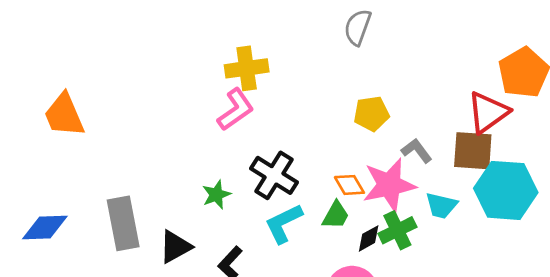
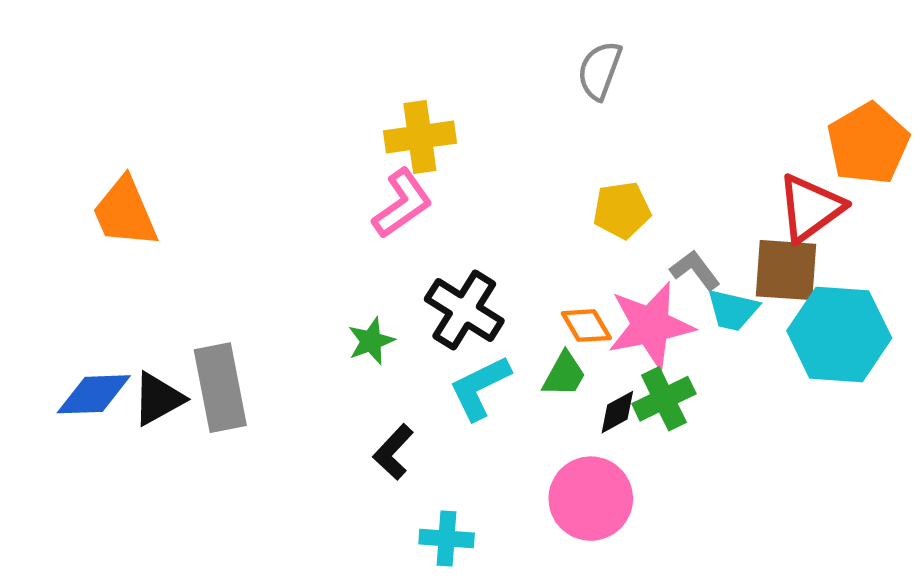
cyan trapezoid: (441, 206) -> (733, 310), moved
black triangle: (175, 247) -> (158, 399), moved

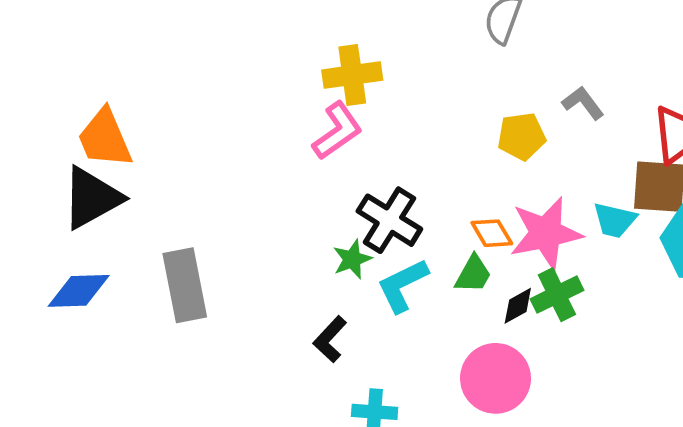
gray L-shape: (695, 270) -> (583, 103), moved
green star: (371, 341) -> (352, 259), moved
black triangle: (158, 399) -> (92, 198), moved, size x1.4

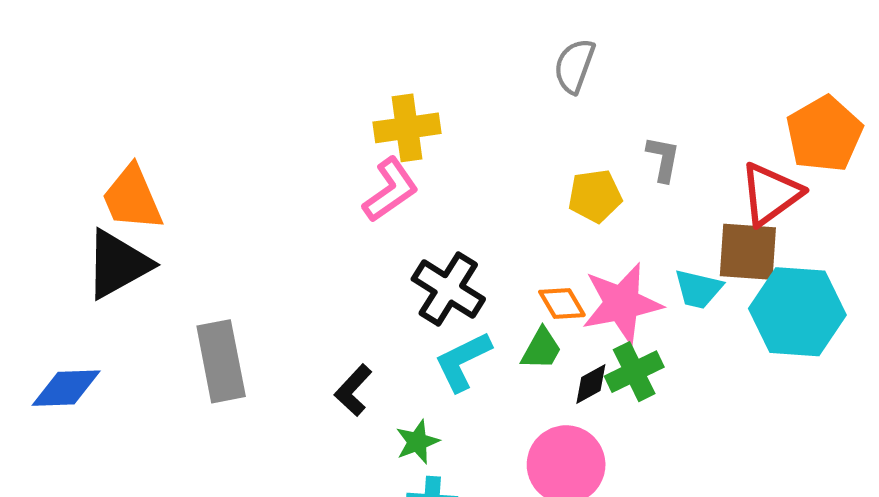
gray L-shape: (583, 103) -> (663, 159), turned 48
green star: (352, 259) -> (417, 442), moved
blue diamond: (79, 291) -> (66, 388), moved
black L-shape: (330, 339) -> (353, 390), moved

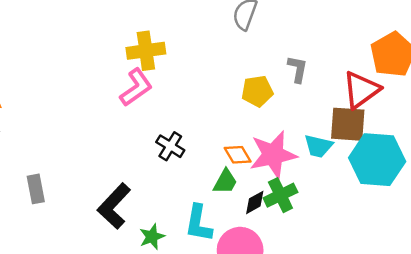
black cross: (448, 289) -> (170, 146), size x0.7
gray rectangle: (221, 361) -> (36, 189), size x0.6
cyan L-shape: (463, 361) -> (198, 223), moved, turned -54
black L-shape: (353, 390) -> (114, 206), size x1.5

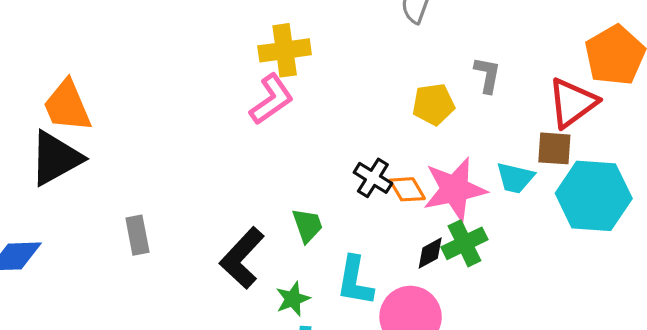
brown square: (348, 124) -> (554, 148), size x0.7
black cross: (170, 146) -> (373, 178), moved
green trapezoid: (225, 182) -> (307, 225), moved, turned -48

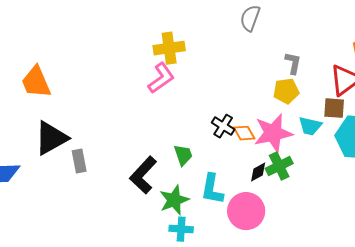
yellow pentagon: (433, 104) -> (286, 91), moved
black triangle: (56, 158) -> (51, 138), moved
green star: (293, 299) -> (174, 200), size x1.4

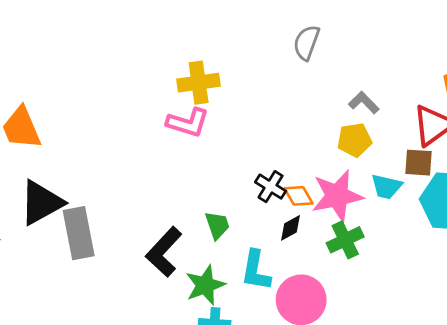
gray L-shape: (293, 63) -> (364, 103), turned -55
pink L-shape: (161, 78) -> (188, 123), turned 52
gray rectangle: (79, 161) -> (79, 233), size x1.6
black diamond: (258, 172) -> (291, 228), moved

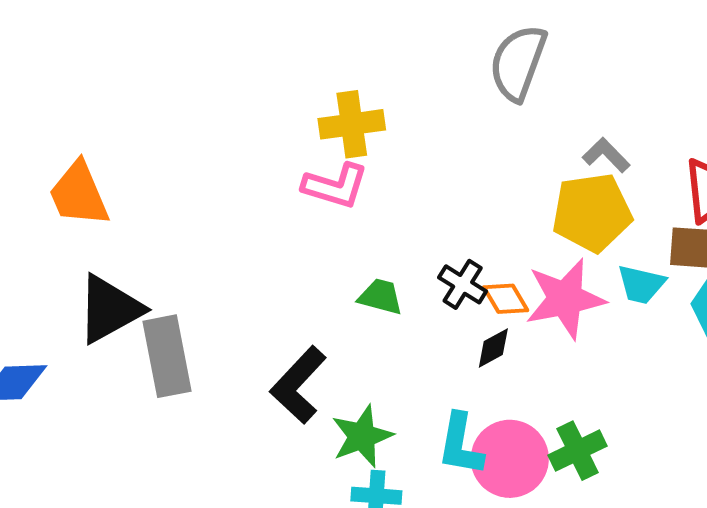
gray semicircle: (306, 43) -> (518, 63), size x1.4
yellow pentagon: (354, 140) -> (592, 213), size x1.5
green trapezoid: (217, 225) -> (380, 297), moved, turned -56
green cross: (345, 240) -> (577, 451), moved
cyan L-shape: (256, 271) -> (461, 444), moved

